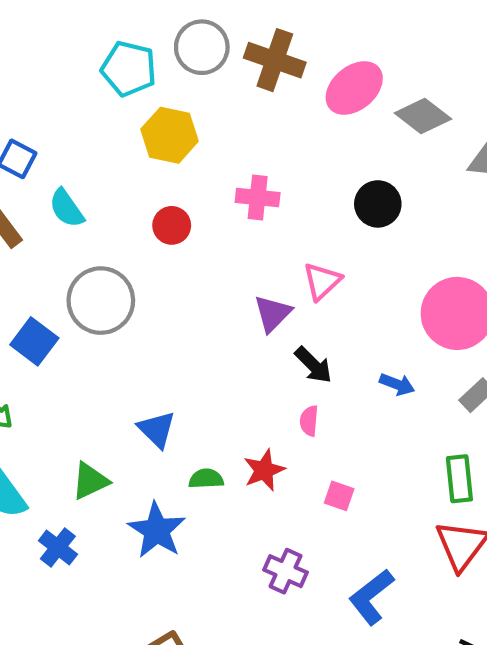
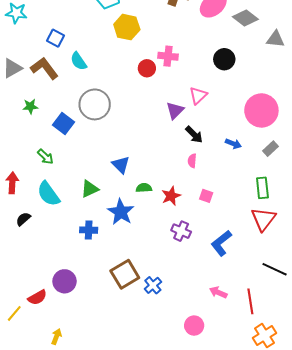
red circle: (172, 225) -> (147, 68), moved
red star: (264, 470) -> (171, 196), moved
blue cross: (58, 547) -> (89, 230), moved, turned -36

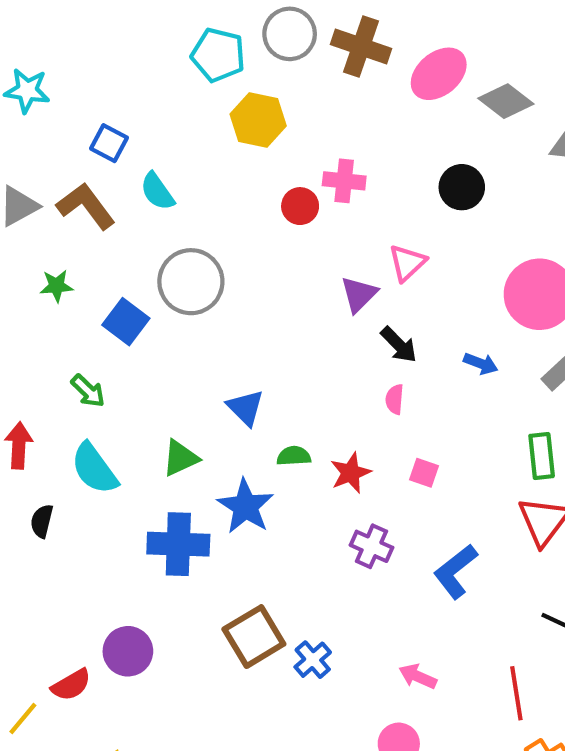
black semicircle: (23, 219) -> (42, 521), turned -35
blue cross: (89, 230) -> (178, 544), size x1.6
pink arrow: (218, 292) -> (418, 676), moved

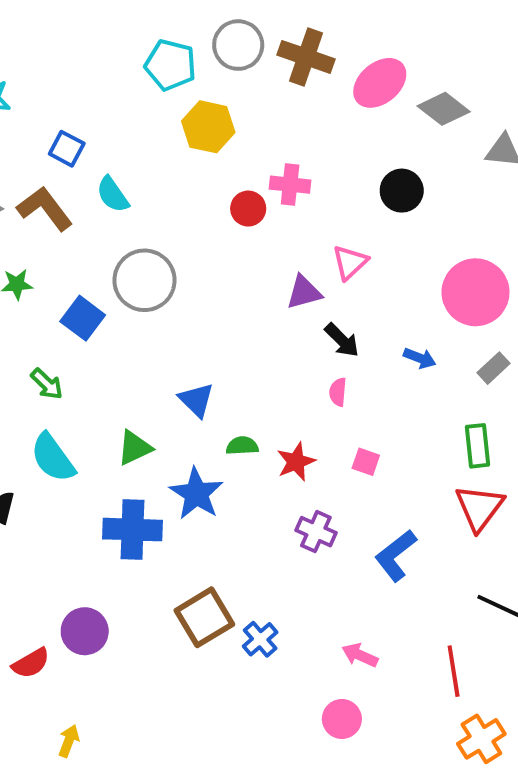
purple triangle: (359, 294) -> (304, 292), turned 30

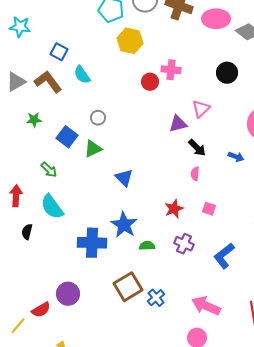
pink ellipse: (380, 83) -> (216, 19), turned 40
gray circle: (144, 280) -> (98, 118), size x0.5
green semicircle: (242, 446) -> (147, 246), moved
green triangle: (135, 448) -> (93, 149), moved
pink arrow: (360, 655) -> (206, 306), size x1.6

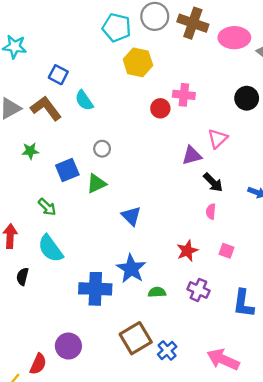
blue square: (67, 137) -> (67, 170), turned 30
blue L-shape: (224, 256) -> (243, 303), turned -44
red semicircle: (41, 310) -> (38, 364), turned -36

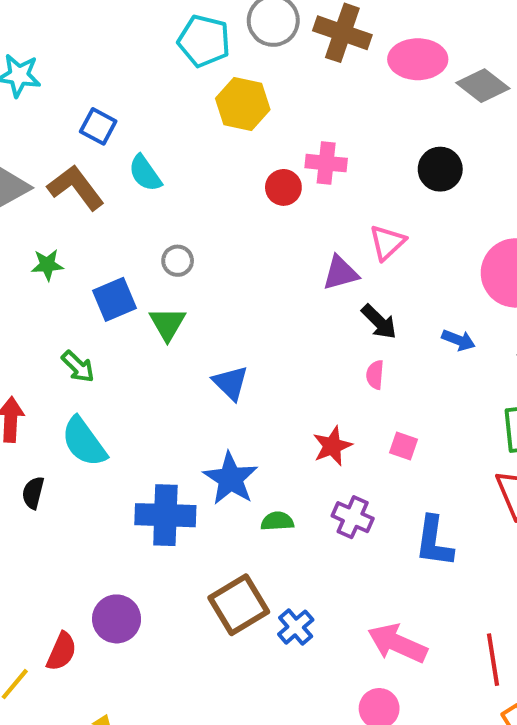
green triangle: (96, 183) -> (167, 324), turned -35

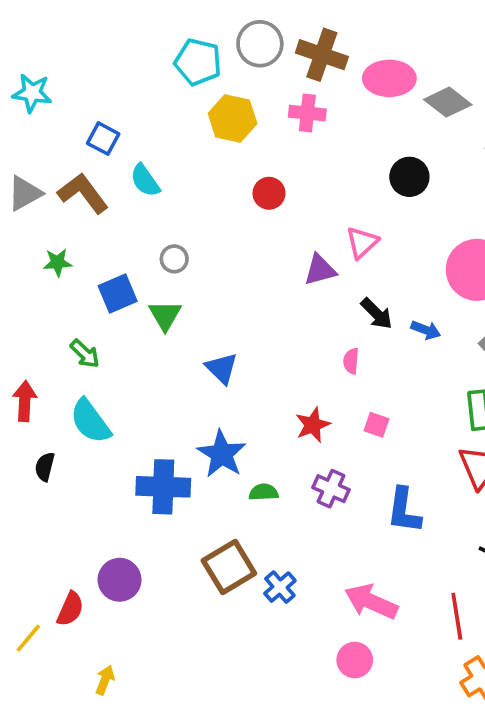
pink cross: (326, 163) -> (307, 113), moved
black arrow: (379, 322) -> (377, 314), moved

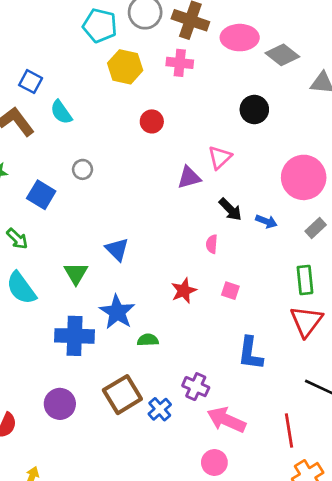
blue square: (118, 294) -> (41, 195), turned -36
green triangle: (165, 315) -> (76, 273), moved
purple cross: (331, 489) -> (196, 387), moved
purple circle: (120, 580) -> (60, 404), moved

